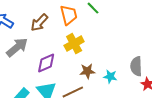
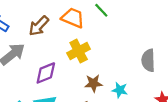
orange trapezoid: (69, 15) -> (73, 18), turned -55
gray semicircle: (136, 66) -> (148, 60), moved

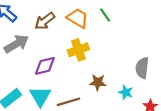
brown star: (93, 83) -> (98, 82), moved
cyan star: (120, 90) -> (126, 92), moved

